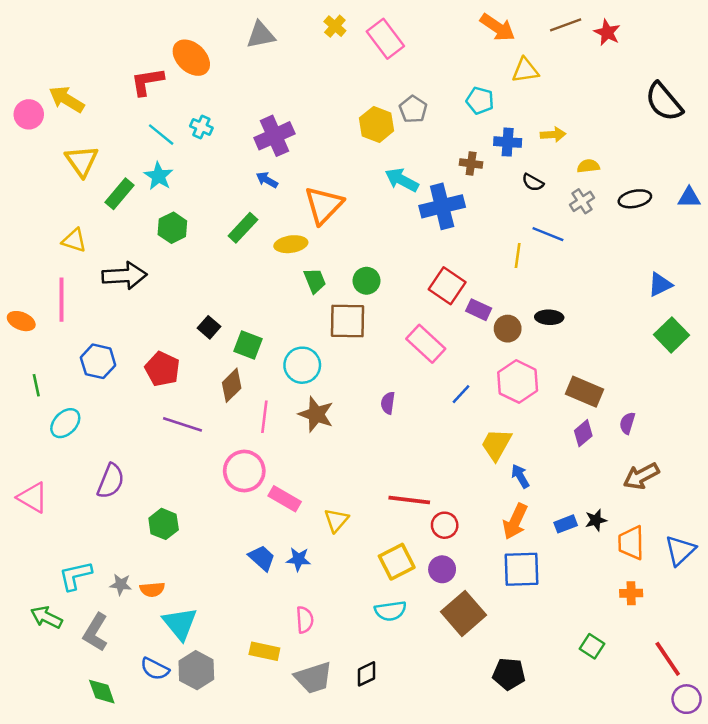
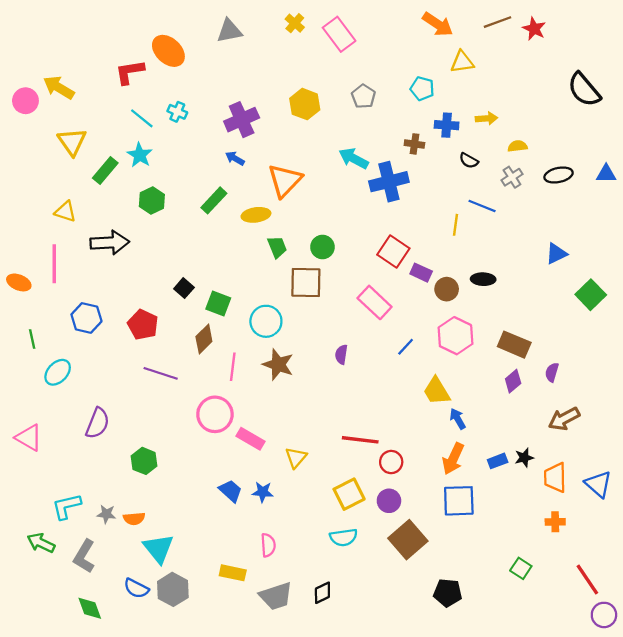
yellow hexagon: (377, 124) -> (305, 104), moved
blue triangle: (660, 284) -> (556, 254), moved
yellow trapezoid: (496, 445) -> (437, 391), turned -60
blue triangle: (680, 550) -> (598, 484), turned -36

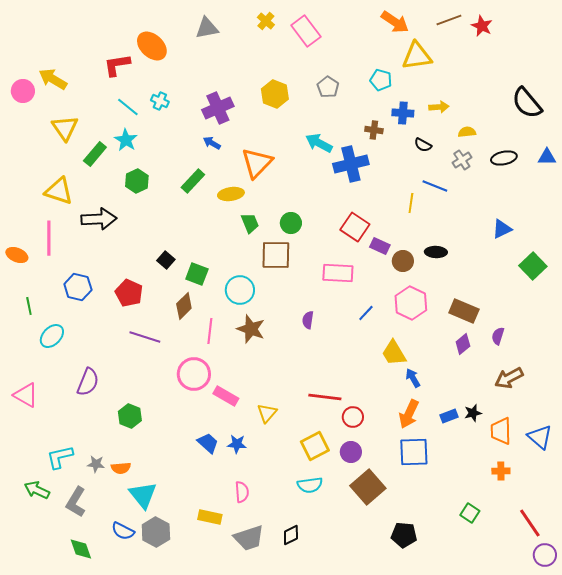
yellow triangle: (462, 62) -> (417, 56), size x1.4
black semicircle: (584, 90) -> (527, 103), moved
yellow triangle: (65, 212) -> (59, 191), size x1.4
pink rectangle: (375, 302) -> (338, 273), turned -40

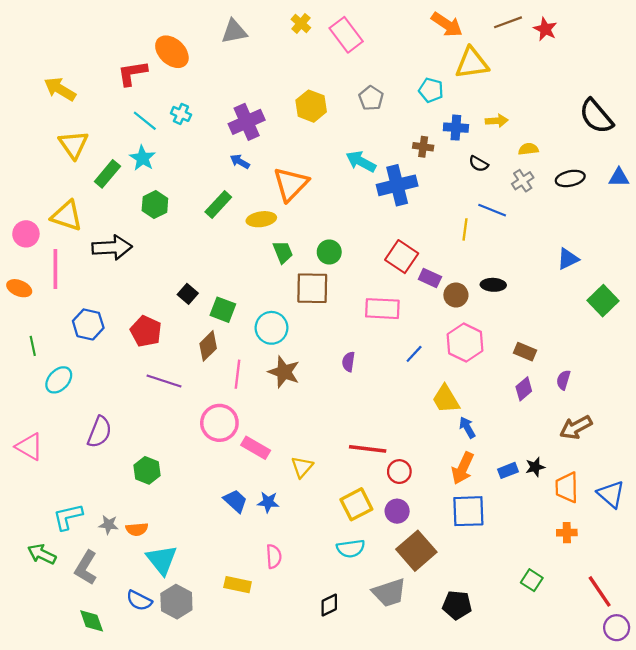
pink circle: (23, 91) -> (26, 234), moved
brown rectangle: (464, 311) -> (525, 352), size x0.7
gray trapezoid: (249, 538) -> (389, 593), moved

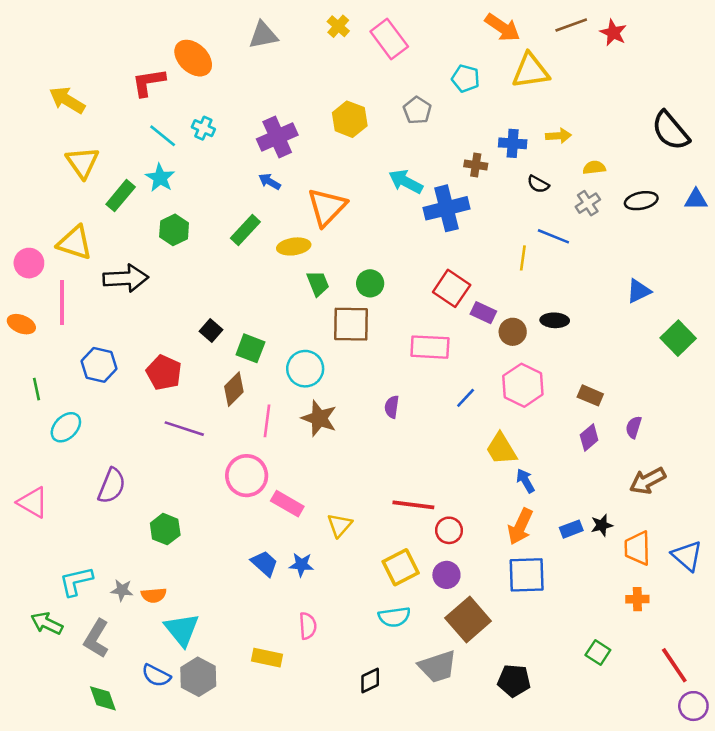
cyan pentagon: (431, 90) -> (466, 78), moved

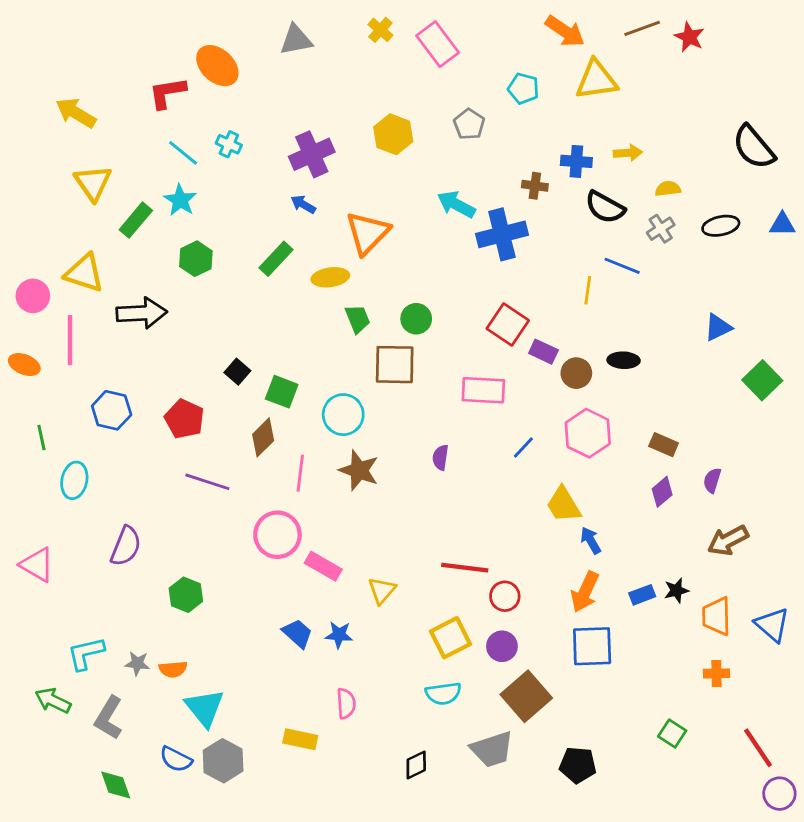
black semicircle: (538, 184) -> (605, 207), size x1.6
cyan ellipse: (66, 427) -> (74, 480), turned -32

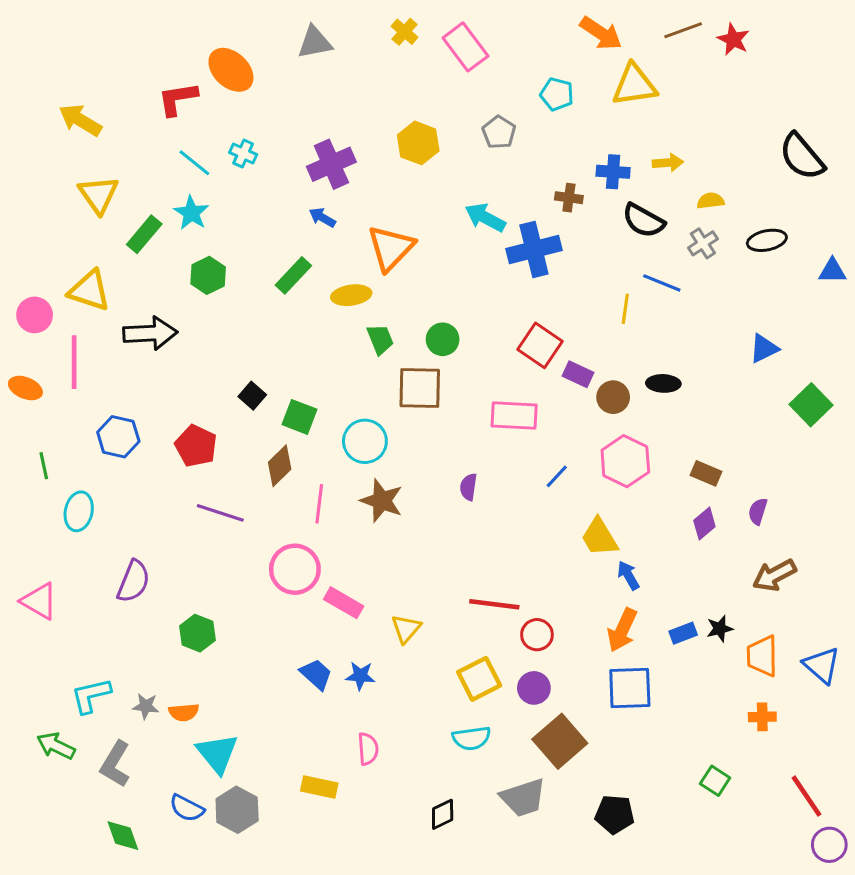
blue triangle: (782, 224) -> (832, 271), moved

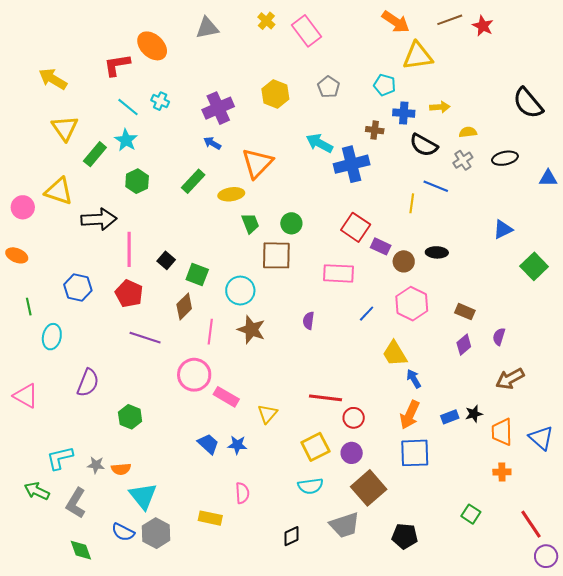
cyan pentagon: (557, 94) -> (385, 85), moved
pink line: (74, 362) -> (129, 249), moved

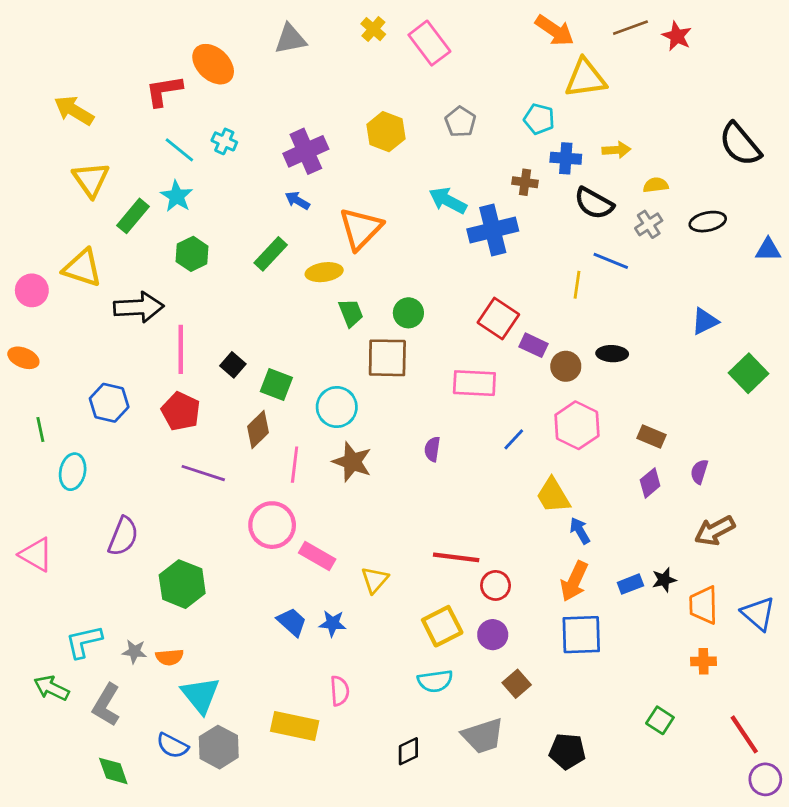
green hexagon: (130, 417) -> (182, 584), size x1.4
brown square: (369, 488) -> (517, 684), size x0.6
yellow rectangle: (210, 518) -> (295, 726), size x1.4

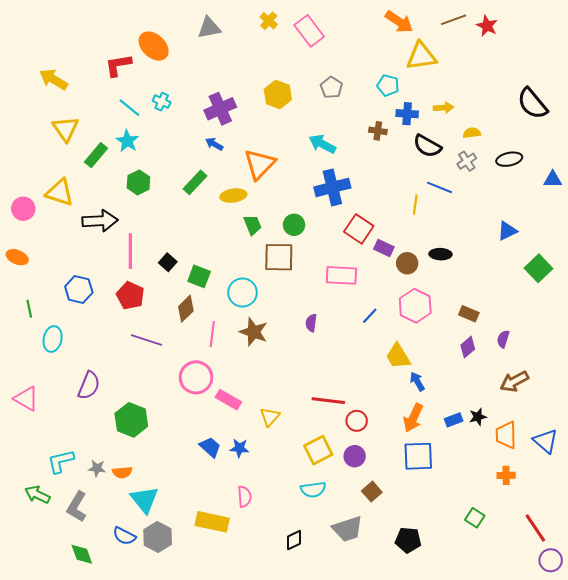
blue cross: (493, 230) -> (332, 187), moved

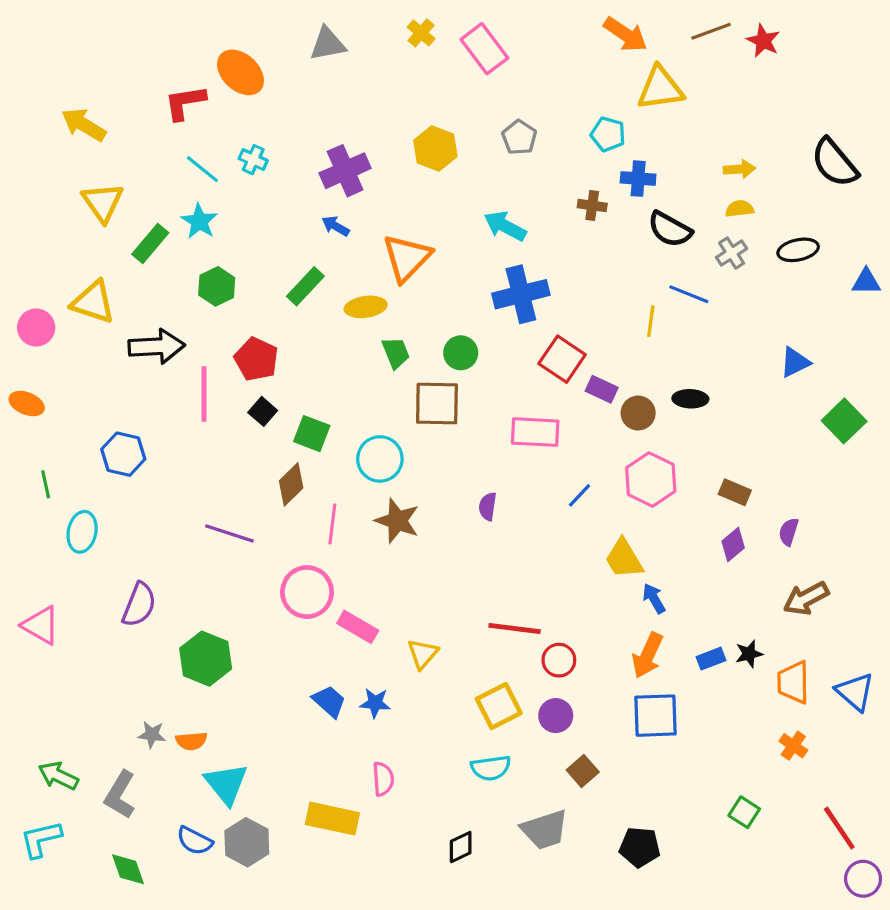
yellow arrow: (444, 108) -> (739, 169), moved
red pentagon: (130, 296) -> (256, 359), moved
cyan L-shape: (61, 461) -> (41, 839), moved
orange cross: (506, 475) -> (793, 746), turned 36

